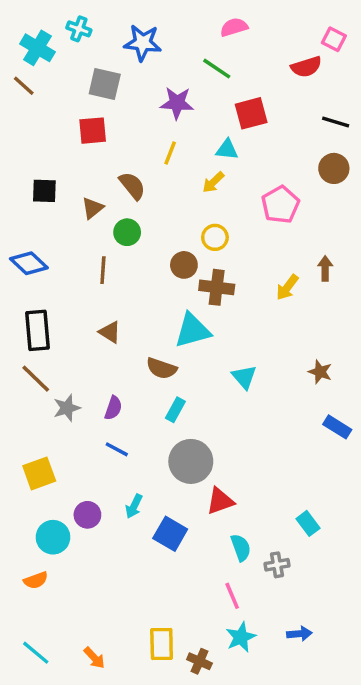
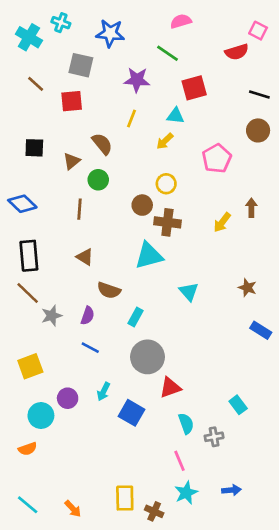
brown line: (24, 86) -> (36, 84), moved
brown semicircle: (162, 368) -> (109, 290), moved

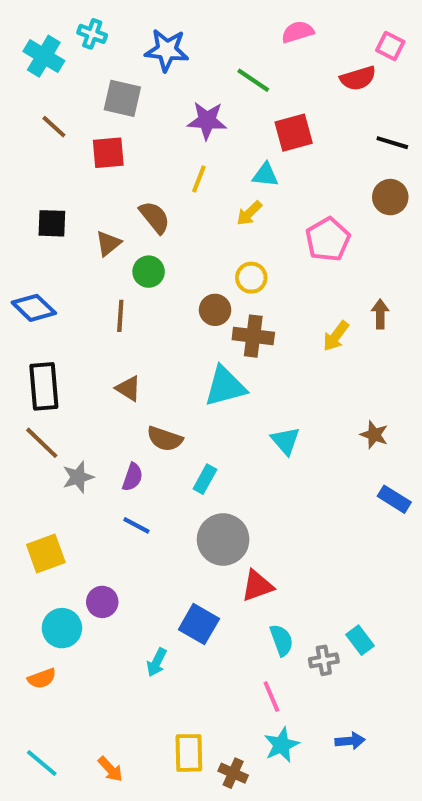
pink semicircle: (181, 21) -> (298, 32), moved
cyan arrow: (104, 392) -> (157, 662), moved
cyan rectangle: (238, 405) -> (360, 640), moved

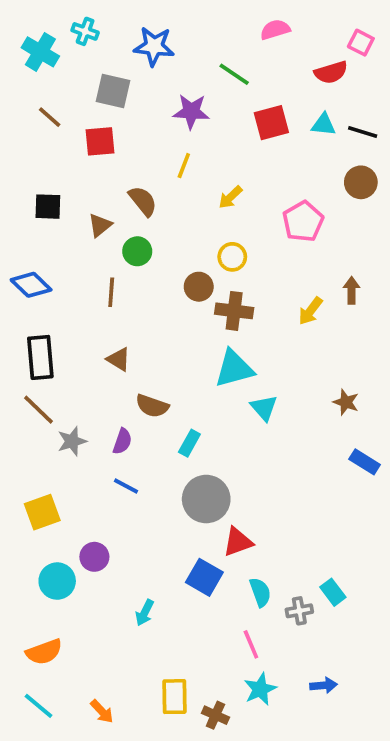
cyan triangle: (265, 175) -> (324, 125), moved
cyan triangle: (225, 386) -> (234, 369), moved
blue square: (199, 624) -> (204, 577), moved
orange semicircle: (42, 678) -> (44, 652), moved, size x1.4

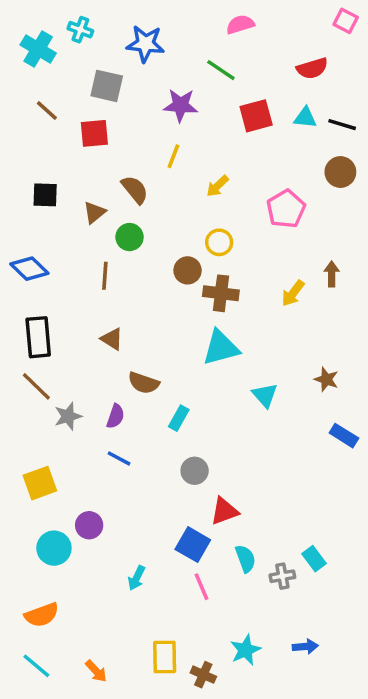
pink semicircle: (275, 30) -> (240, 24), moved
pink square: (361, 43) -> (346, 21), moved
cyan triangle: (264, 408) -> (265, 395), moved
gray circle: (206, 499) -> (195, 471), size x0.6
pink line: (251, 644) -> (202, 587), moved

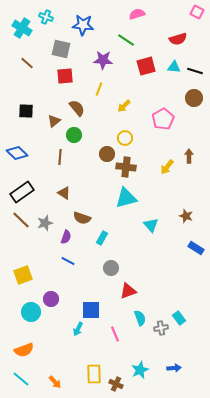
red square: (94, 133) -> (65, 76), moved
black rectangle: (38, 337) -> (22, 192), turned 60
gray star: (68, 416) -> (45, 223), moved
blue square: (193, 545) -> (91, 310), moved, turned -30

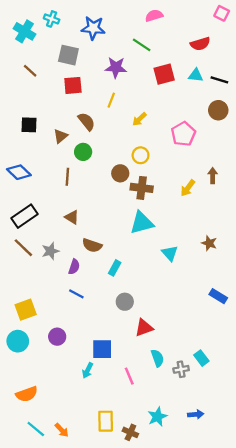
blue rectangle: (196, 248) -> (218, 296), moved
cyan circle: (31, 312) -> (18, 341), moved
cyan line: (21, 379) -> (36, 429), moved

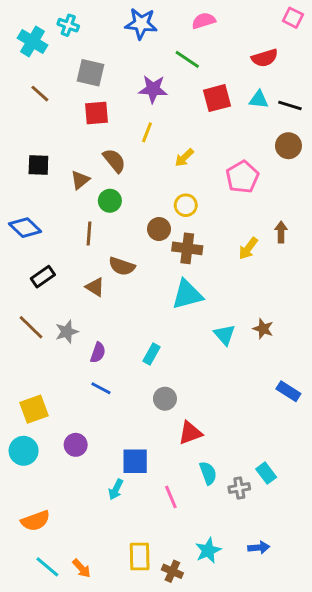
blue star: (93, 28) -> (141, 24), moved
black rectangle: (25, 216) -> (43, 277), moved, size x0.7
brown star: (209, 243) -> (263, 329), moved
brown semicircle: (92, 245) -> (122, 266), moved

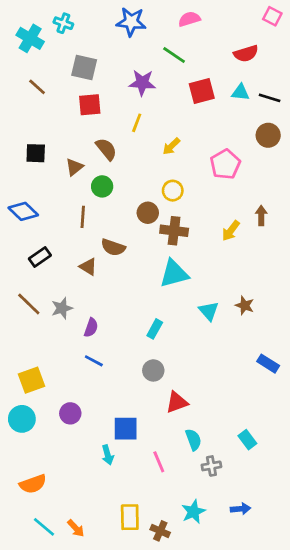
cyan rectangle: (152, 354) -> (155, 329), moved
gray cross: (239, 488) -> (211, 466), moved
cyan arrow: (116, 489) -> (108, 455), turned -42

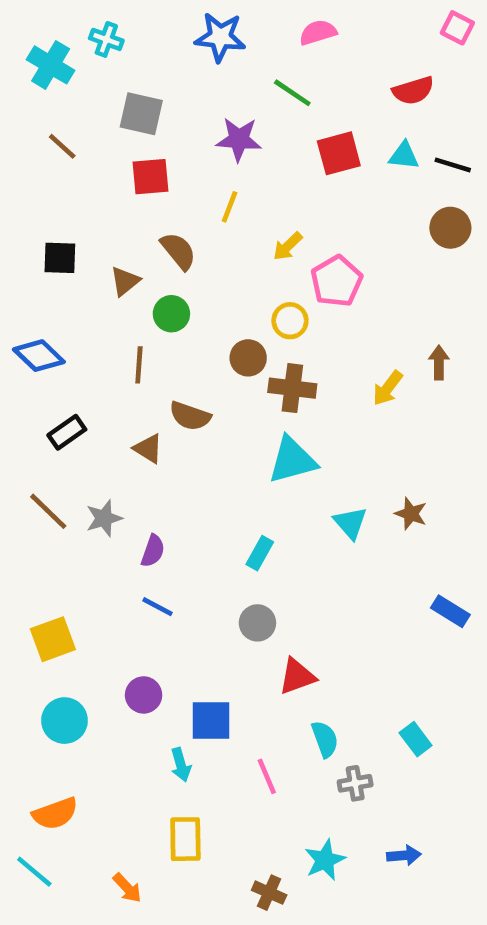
pink pentagon: (225, 164) -> (336, 281), moved
purple circle: (70, 413) -> (144, 695), moved
cyan circle: (22, 419) -> (64, 721), moved
yellow rectangle: (130, 517) -> (185, 839), moved
cyan line: (44, 527) -> (34, 872), moved

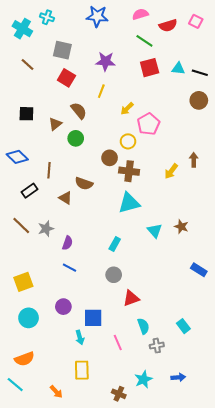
pink square: (457, 28) -> (196, 21), moved
red semicircle: (413, 91) -> (168, 25), moved
green line: (292, 93) -> (144, 41), moved
red square: (151, 177) -> (66, 78), turned 36
brown line: (139, 365) -> (49, 170), moved

